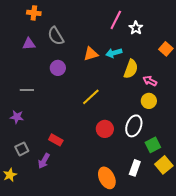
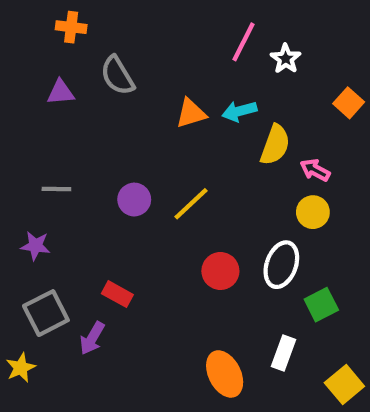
purple circle: (58, 68) -> (134, 200), moved
gray square: (22, 149) -> (46, 313), size x1.5
yellow square: (164, 165) -> (344, 384), moved

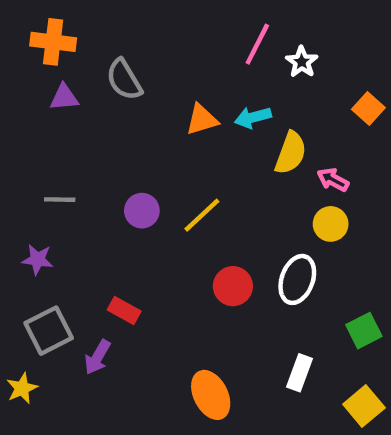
orange cross: (71, 27) -> (53, 42), moved, size x1.4
green square: (321, 305) -> (364, 331), moved
orange ellipse: (225, 374) -> (211, 395), moved

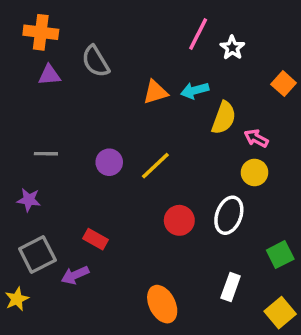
purple arrow: (97, 357) -> (75, 275), turned 36

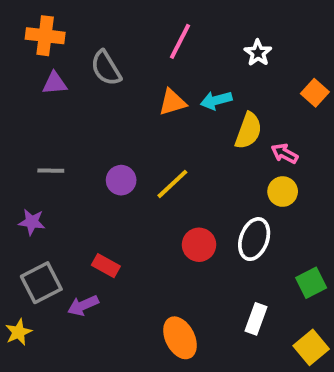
pink line: (198, 34) -> (180, 41), moved

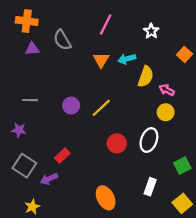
orange triangle: (172, 102) -> (101, 60), turned -42
red rectangle: (106, 266) -> (62, 156), turned -72
gray square: (41, 283) -> (24, 166), turned -30
yellow star: (18, 332) -> (32, 207), moved

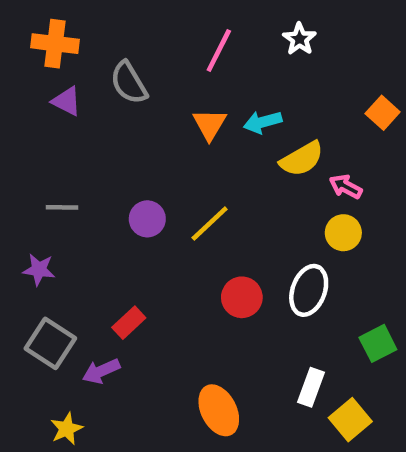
white star: (151, 31) -> (300, 39), moved
purple triangle: (32, 49) -> (67, 101), turned 32
yellow semicircle: (146, 77) -> (302, 159), turned 40
yellow square: (182, 203) -> (350, 420), moved

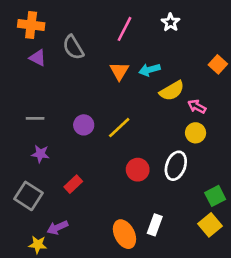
purple star: (39, 270) -> (40, 154), moved
purple arrow: (101, 371) -> (57, 228), moved
white rectangle: (311, 387) -> (155, 225), moved
yellow square: (350, 420) -> (210, 225), moved
yellow star: (67, 429) -> (38, 245), turned 30

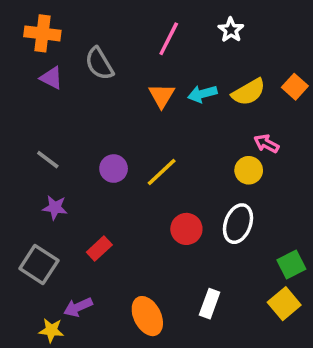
yellow semicircle: (172, 91) -> (249, 92), moved
gray line: (35, 118) -> (48, 160), turned 36
yellow circle: (196, 133) -> (249, 170), moved
orange ellipse: (124, 234) -> (147, 316), moved

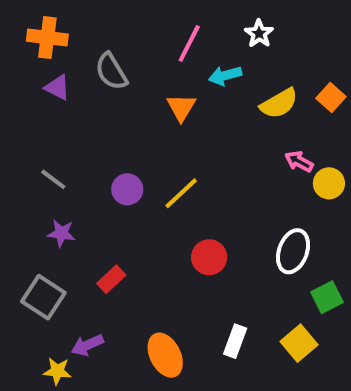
cyan arrow: (202, 94) -> (225, 75), moved
yellow circle: (249, 170) -> (329, 183), moved
white ellipse: (238, 224) -> (293, 251), moved
yellow square: (284, 304) -> (299, 343), moved

